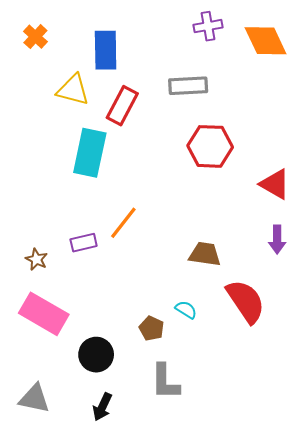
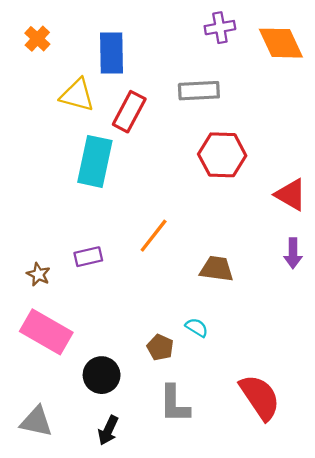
orange line: (123, 223) -> (154, 236), moved
red semicircle: (246, 301) -> (260, 397), moved

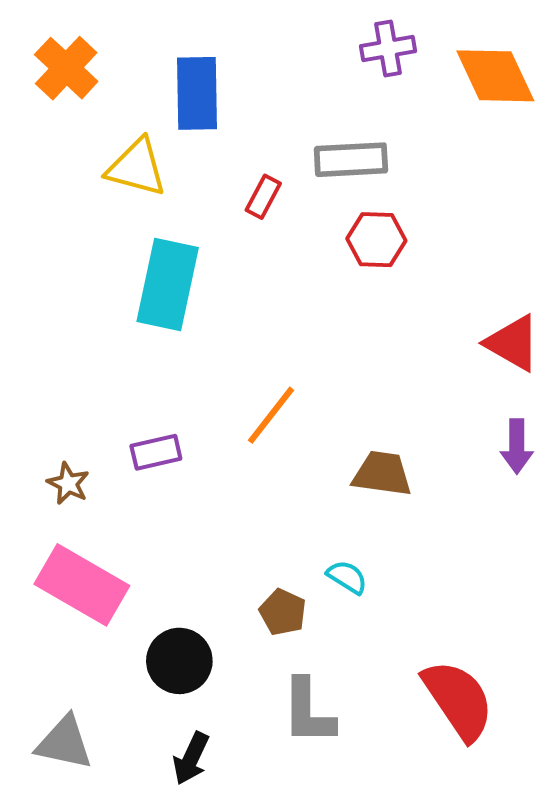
orange cross: (37, 39) -> (66, 68), size x1.4
red rectangle: (129, 112) -> (263, 197), moved, size x0.6
red hexagon: (222, 155) -> (376, 240), moved, size x0.7

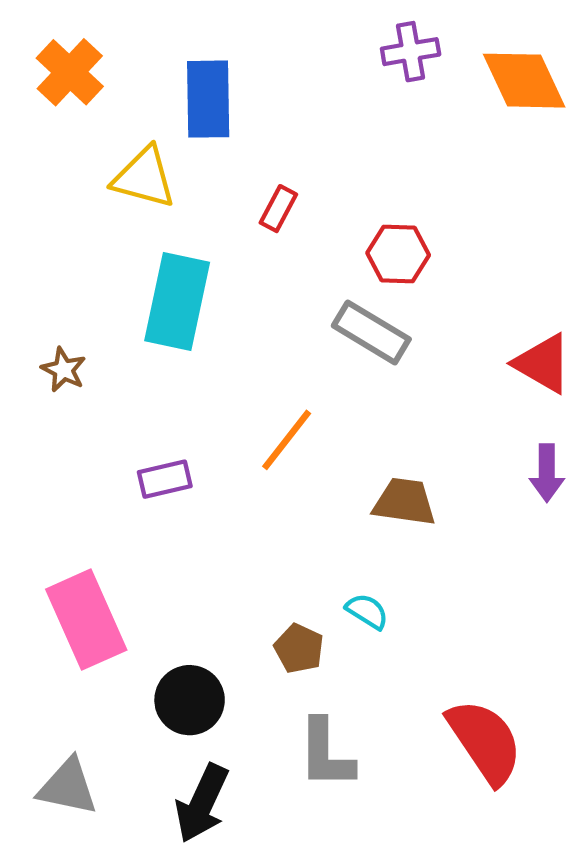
gray rectangle: (351, 160) -> (371, 332), moved, turned 34
brown star: (68, 483) -> (64, 370), moved
pink rectangle: (82, 585) -> (86, 620), turned 36
black arrow: (191, 758) -> (202, 803), size x1.4

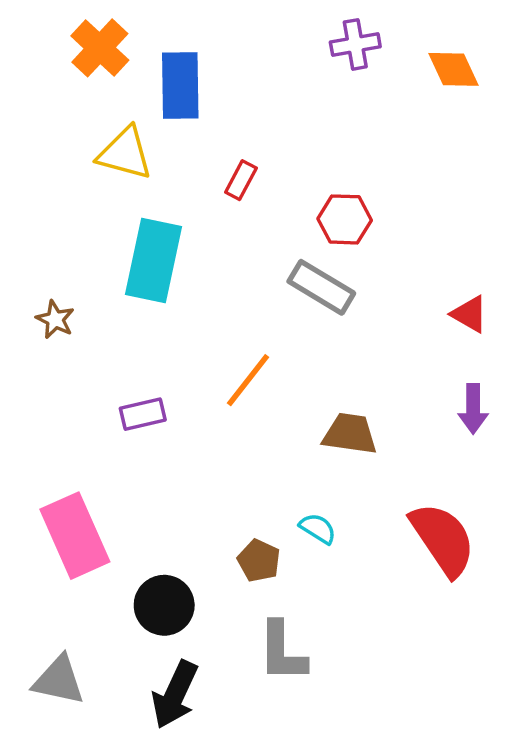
orange cross: (70, 72) -> (100, 48), moved
orange diamond: (524, 81) -> (454, 69), size x0.7
red triangle: (543, 363) -> (470, 314), size x0.7
red semicircle: (485, 741) -> (443, 539), moved

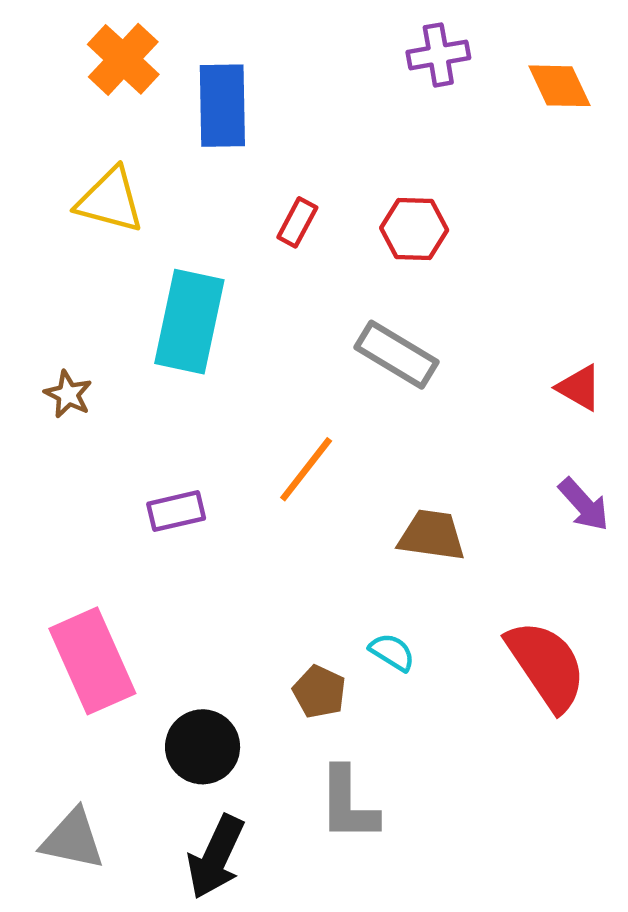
yellow triangle: (125, 153) -> (110, 200), moved
red hexagon: (345, 219) -> (414, 229), moved
purple arrow: (473, 409) -> (584, 504), turned -42

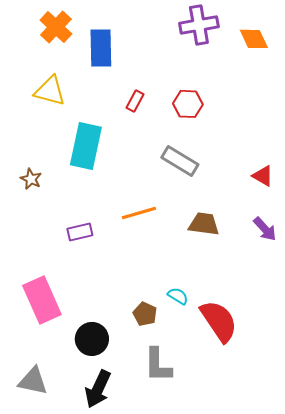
purple cross: (438, 55) -> (199, 25), size x1.4
orange line: (306, 469) -> (139, 213), turned 36
brown trapezoid: (432, 535) -> (204, 224), moved
red semicircle: (546, 665) -> (219, 321), moved

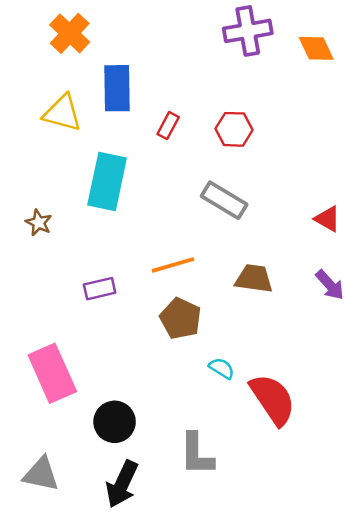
blue rectangle: (101, 48) -> (117, 88), moved
brown pentagon: (145, 314) -> (181, 318), moved, size x1.4

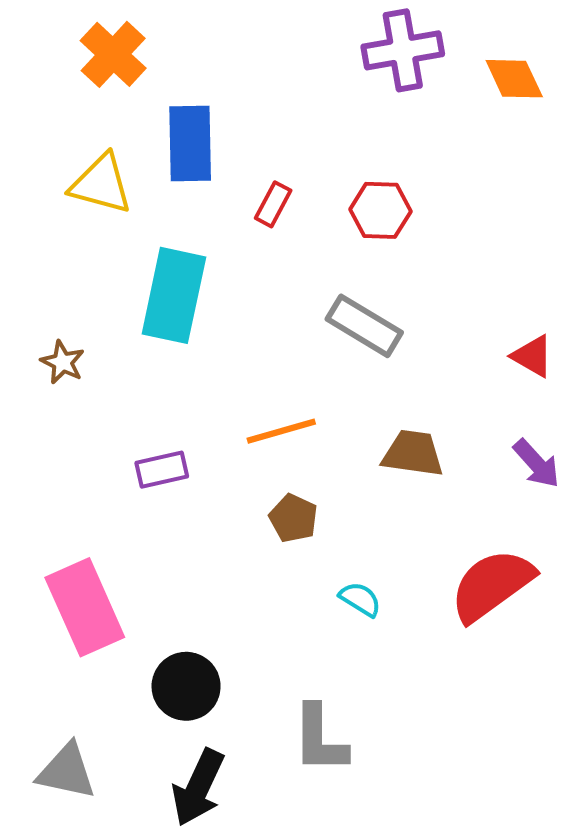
brown pentagon: (181, 318) -> (293, 518), size x0.7
red semicircle: (273, 399) -> (492, 585), moved, turned -92

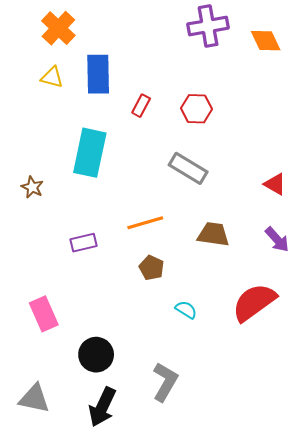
yellow triangle: (101, 184) -> (52, 77), moved, size x0.7
pink rectangle: (85, 607) -> (44, 314), size x0.7
gray L-shape: (320, 739) -> (165, 382), turned -150

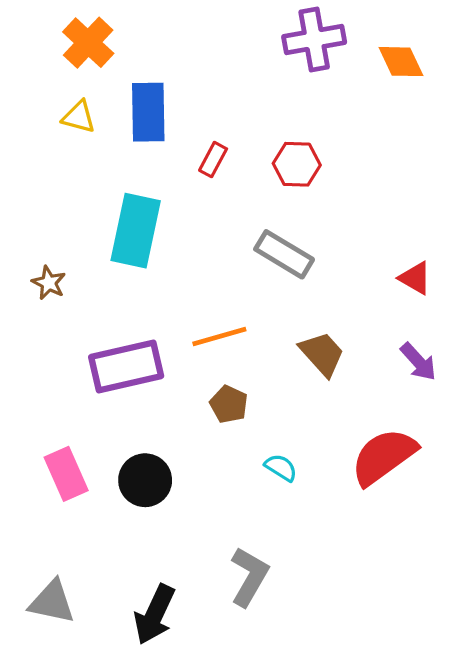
brown trapezoid: (213, 234) -> (322, 354), turned 40
purple rectangle: (84, 243) -> (126, 366), size x1.8
black circle: (96, 355) -> (145, 480), moved

